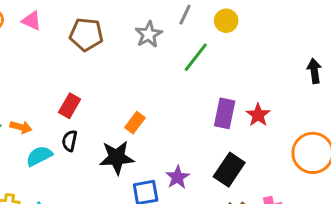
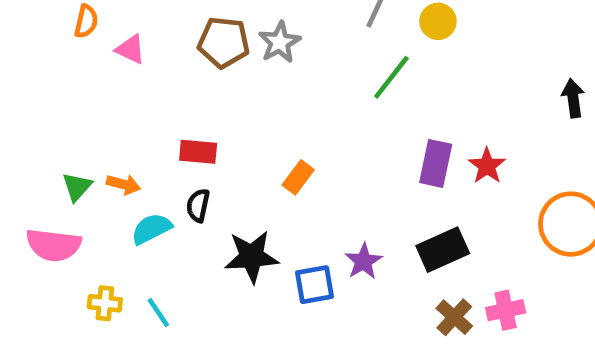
pink triangle: (32, 21) -> (130, 49), moved
gray star: (149, 34) -> (280, 42), moved
red rectangle: (70, 106) -> (198, 152), turned 65
black star: (117, 157) -> (252, 257), moved
black rectangle: (229, 170) -> (443, 250), turned 32

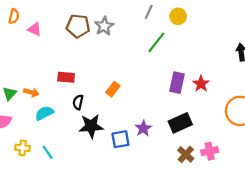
black semicircle: (198, 205) -> (78, 102), moved

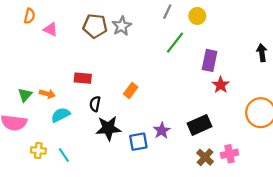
purple rectangle: (177, 83) -> (210, 60), moved

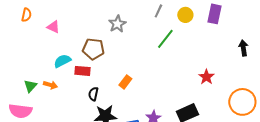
orange semicircle: (29, 16) -> (26, 15), moved
brown pentagon: (95, 26) -> (93, 49), moved
purple rectangle: (210, 60) -> (214, 14), moved
cyan semicircle: (61, 115) -> (62, 61), moved

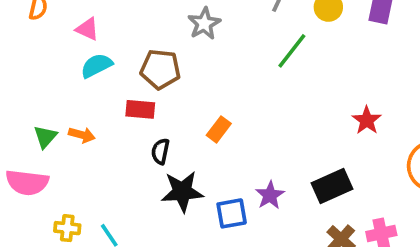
cyan semicircle: (62, 61) -> (96, 66), moved

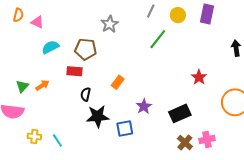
pink triangle: (87, 29) -> (37, 22), moved
orange arrow: (82, 135) -> (42, 85), turned -48
purple star: (270, 195) -> (144, 106), moved

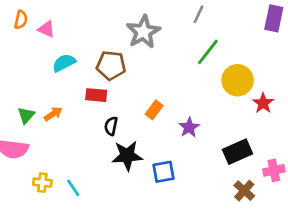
yellow circle: (178, 15) -> (238, 80), moved, size x1.5
gray star: (110, 24) -> (143, 32), size x1.4
purple star: (144, 106) -> (189, 127), moved
pink cross: (207, 139) -> (274, 170), moved

